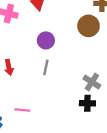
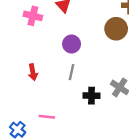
black cross: (87, 103) -> (91, 96), moved

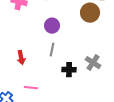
red arrow: (33, 72) -> (21, 58), moved

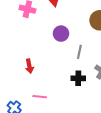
gray line: (52, 50) -> (79, 52), moved

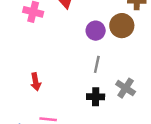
purple circle: (61, 34) -> (96, 31), moved

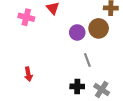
gray line: (97, 64) -> (87, 60), moved, turned -32
gray cross: (126, 88) -> (102, 89), moved

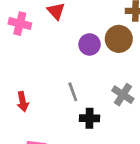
gray line: (87, 60) -> (73, 92), moved
gray cross: (102, 89) -> (123, 95), moved

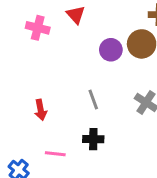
black cross: (90, 118) -> (93, 139), moved

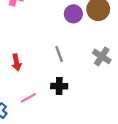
pink line: (55, 154) -> (28, 98), turned -35

